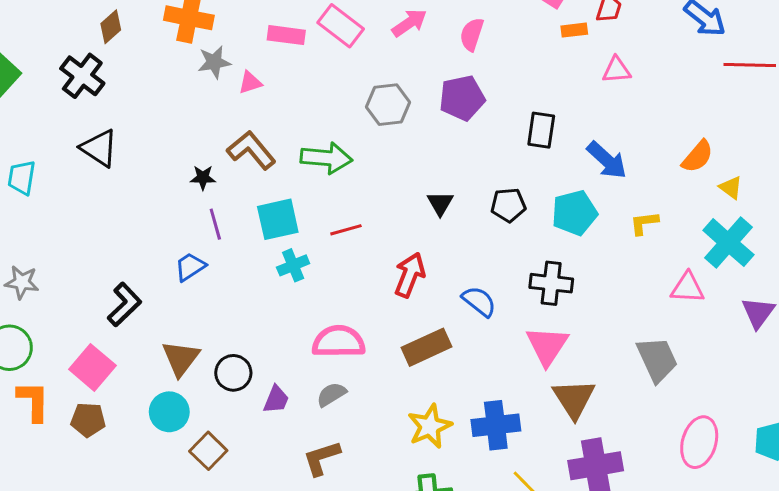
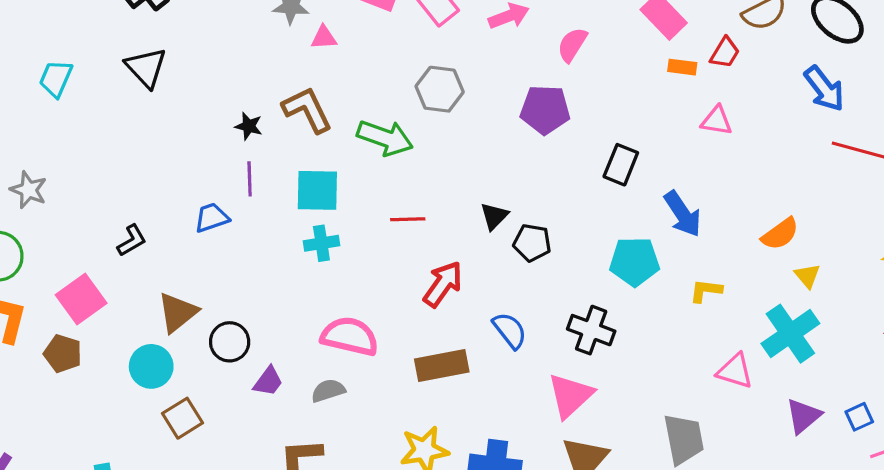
gray hexagon: (388, 105) -> (440, 89), moved
black pentagon: (508, 205) -> (532, 243), moved
red line: (346, 230) -> (408, 219), moved
black L-shape: (124, 305) -> (132, 240), size x0.7

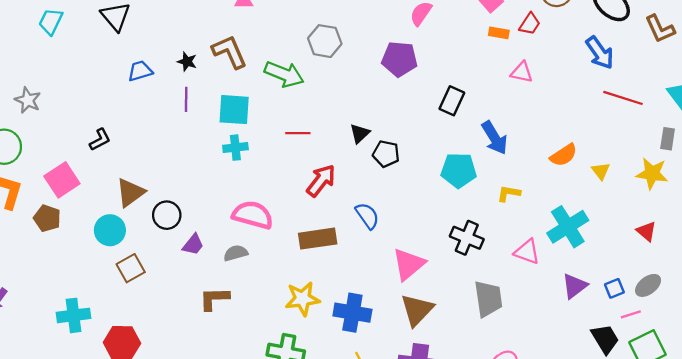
blue trapezoid: (212, 218) -> (140, 71), moved
yellow triangle: (807, 276) -> (601, 171), moved
black cross: (591, 330) -> (467, 238), moved

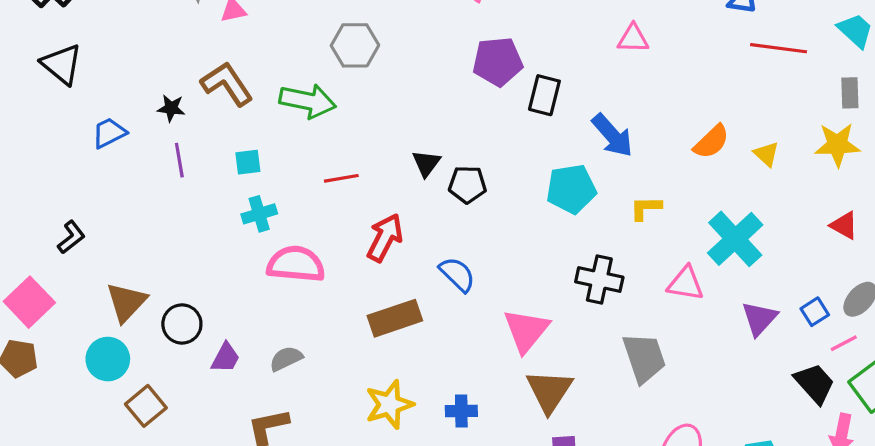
purple pentagon: (399, 59) -> (498, 62), moved
cyan square: (234, 110) -> (248, 162), size x0.6
pink semicircle: (253, 215) -> (296, 264), moved
blue cross: (352, 313) -> (461, 411), size x0.6

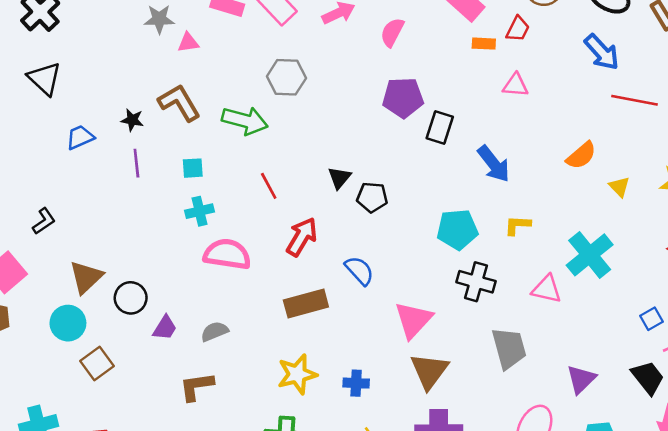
orange semicircle: (711, 142) -> (581, 156), moved
red line: (341, 178) -> (269, 186), turned 68
cyan pentagon: (571, 189) -> (457, 229), moved
purple triangle: (759, 318) -> (581, 379), moved

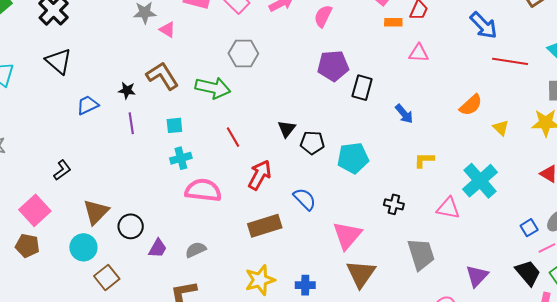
pink triangle: (188, 42) -> (167, 30), turned 42
blue arrow: (494, 164) -> (404, 114), size x0.7
cyan pentagon: (457, 229) -> (353, 158), moved
black cross: (476, 282) -> (394, 204), size x0.7

